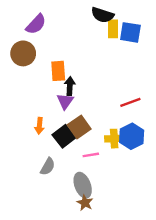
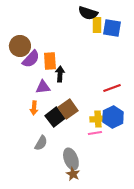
purple semicircle: (36, 24) -> (31, 59), moved
purple triangle: (65, 101) -> (43, 87), moved, turned 49
pink line: (91, 155) -> (95, 133), moved

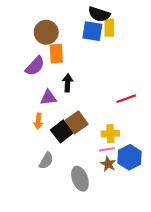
blue square: (112, 28) -> (92, 31), moved
brown circle: (20, 46) -> (46, 32), moved
orange rectangle: (50, 61) -> (56, 54), moved
blue hexagon: (113, 117) -> (130, 157), moved
brown star: (73, 174) -> (108, 164), moved

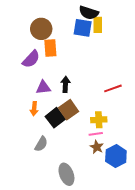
black arrow: (68, 83) -> (65, 84), moved
blue hexagon: (130, 157) -> (116, 156), moved
gray ellipse: (80, 179) -> (66, 174), moved

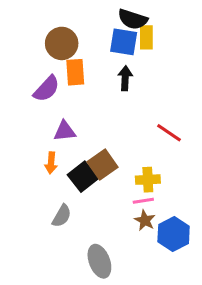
black arrow: (65, 84) -> (125, 78), moved
red line: (113, 88) -> (169, 133), turned 54

